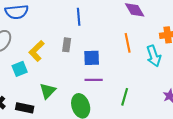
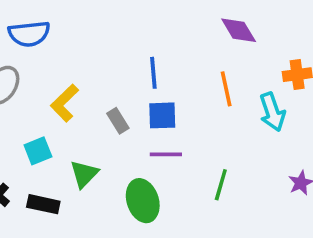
blue line: (79, 17) -> (153, 73), moved
gray rectangle: (67, 45) -> (118, 121), moved, turned -40
cyan square: (20, 69) -> (38, 151), moved

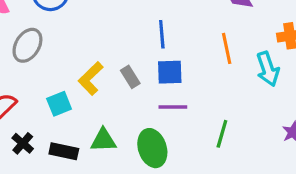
yellow L-shape: (65, 103) -> (91, 78), moved
green triangle: (84, 174) -> (103, 140), moved, turned 44

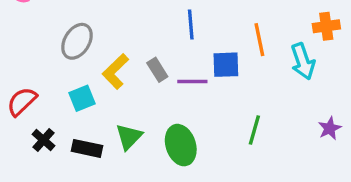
gray ellipse: (27, 45) -> (77, 41), moved
blue square: (170, 72) -> (226, 65), moved
purple line: (173, 107) -> (192, 81), moved
green triangle: (103, 140) -> (129, 137), turned -44

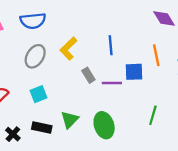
yellow L-shape: (115, 71) -> (68, 49), moved
black cross: (44, 140) -> (13, 134), moved

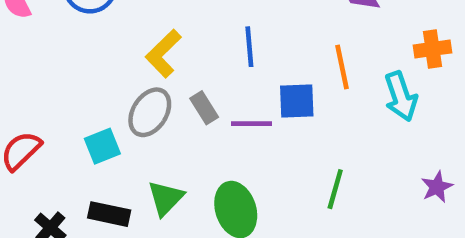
gray ellipse: (35, 56) -> (150, 112), moved

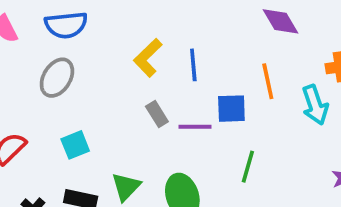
yellow L-shape: (163, 53) -> (148, 58), moved
gray ellipse: (150, 112) -> (57, 78), moved
green line: (335, 189) -> (248, 167), moved

